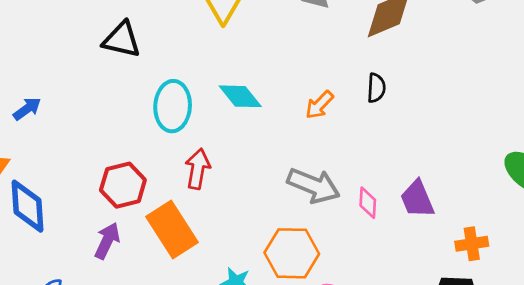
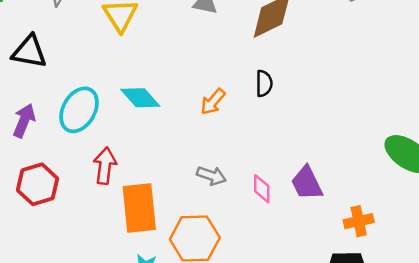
cyan ellipse: (173, 106) -> (79, 110), turned 30
gray arrow: (314, 186) -> (211, 176), size x0.6
orange rectangle: (172, 229) -> (139, 208), moved, turned 30
purple arrow: (107, 241) -> (24, 121), moved

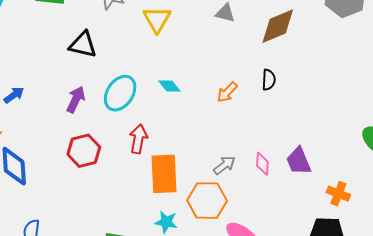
cyan diamond: (140, 98) -> (169, 86), size x0.7
gray arrow: (211, 176) -> (224, 165), moved, turned -60
orange cross: (359, 221) -> (338, 194), turned 30

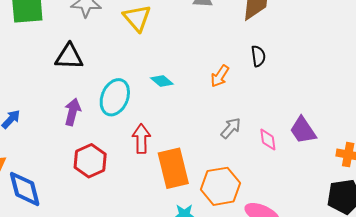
gray arrow: (224, 165) -> (231, 128), moved

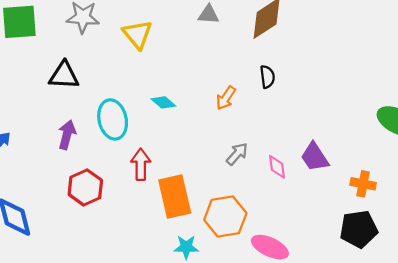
cyan ellipse: (115, 97) -> (113, 119), turned -36

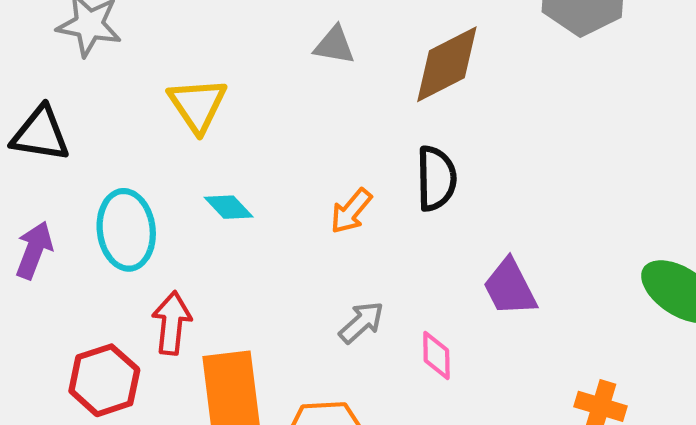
yellow triangle: (137, 34) -> (197, 105), moved
black semicircle: (267, 77) -> (436, 178), size x1.4
purple trapezoid: (315, 157) -> (510, 287), moved
red hexagon: (85, 187) -> (104, 380), moved

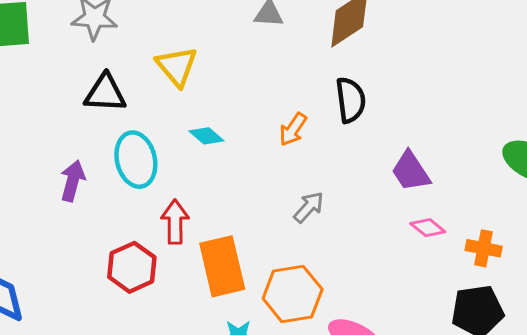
black triangle: (40, 134) -> (105, 93), moved
pink diamond: (436, 355) -> (428, 228), moved, turned -44

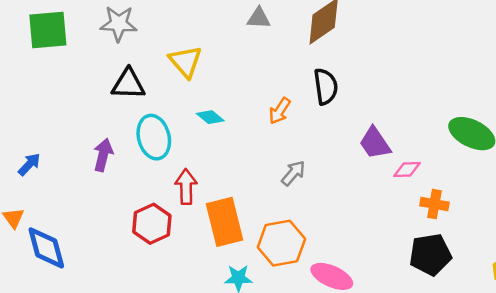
pink diamond: (428, 228) -> (407, 169), moved, turned -40

